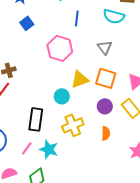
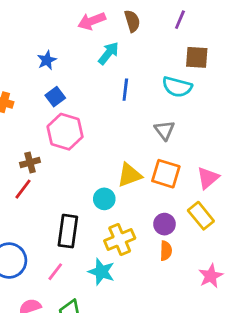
pink hexagon: (60, 48) -> (65, 132), moved
purple circle: (105, 106) -> (164, 224), moved
cyan star: (49, 149) -> (101, 272), moved

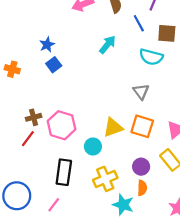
cyan arrow: (108, 53) -> (107, 45), moved
blue star: (47, 60) -> (47, 45), moved
blue line: (125, 90) -> (139, 23), moved, turned -36
pink hexagon: (65, 132) -> (62, 125), moved
cyan star: (101, 272) -> (123, 205), moved

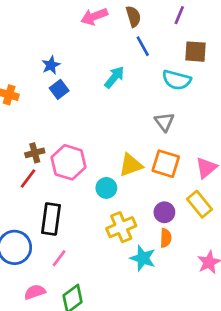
blue line: (139, 23) -> (143, 46), moved
cyan arrow: (107, 45) -> (114, 77), moved
black rectangle: (64, 172) -> (51, 219), moved

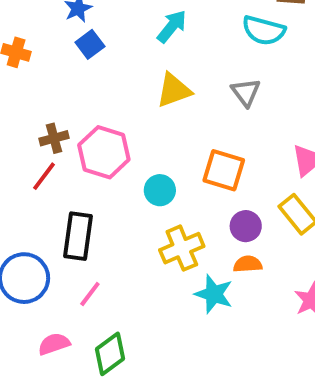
orange square: (166, 164) -> (224, 170), moved
yellow triangle: (131, 165) -> (174, 90), moved
orange semicircle: (166, 238) -> (248, 264), turned -96

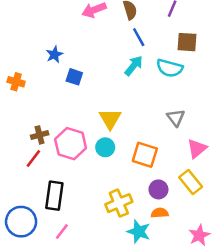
cyan arrow: (172, 26) -> (134, 66), moved
blue square: (90, 44) -> (74, 77), moved, turned -35
yellow triangle: (174, 90) -> (110, 119), moved, turned -40
gray triangle: (246, 92) -> (176, 118), moved
cyan circle: (160, 190) -> (105, 147), moved

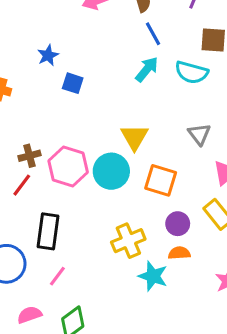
yellow triangle: (110, 119) -> (134, 137), moved
cyan circle: (105, 147) -> (111, 171), size x1.5

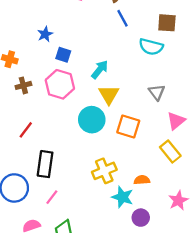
cyan arrow: (147, 69) -> (100, 70), moved
brown cross: (29, 156) -> (23, 85), moved
pink hexagon: (68, 167) -> (60, 84), moved
purple circle: (178, 224) -> (141, 218), moved

